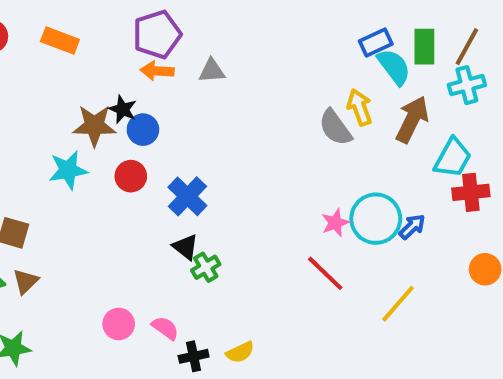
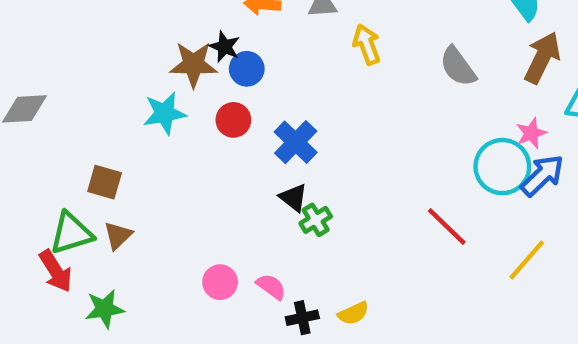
yellow arrow: (360, 107) -> (367, 44), moved
pink star: (335, 223) -> (531, 133), moved
blue arrow: (412, 227) -> (542, 175), size x1.5

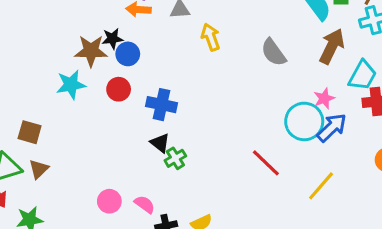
black star: (225, 47) -> (112, 39), turned -30
blue cross: (296, 142) -> (162, 105), turned -32

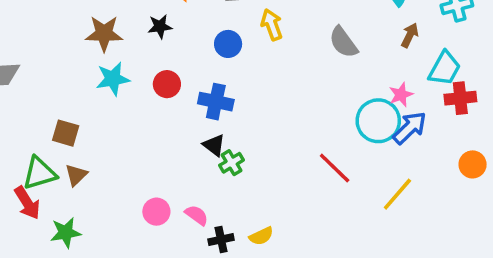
brown arrow: (332, 46) -> (410, 35), size x0.6
brown star: (91, 51) -> (104, 33), moved
blue circle: (128, 54) -> (228, 44), moved

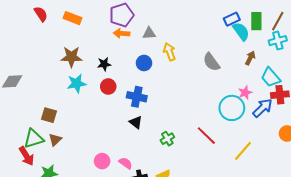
black star: (160, 26) -> (104, 64), moved
cyan trapezoid: (445, 68) -> (271, 77), turned 110
blue arrow: (410, 128) -> (262, 108), moved
green cross: (232, 163) -> (167, 139), moved

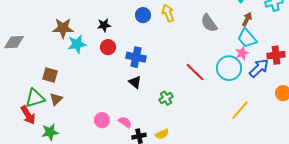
brown star: (71, 57) -> (63, 28), moved
blue circle: (144, 63) -> (143, 15), moved
cyan trapezoid: (271, 77) -> (247, 38), moved
red line: (206, 136) -> (195, 72), moved

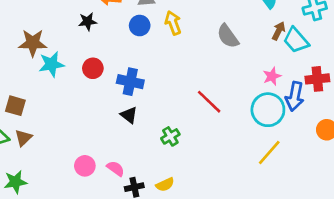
black star: (104, 25) -> (88, 22), moved
cyan trapezoid: (247, 38) -> (296, 40), moved
cyan circle: (229, 68) -> (268, 110), moved
blue arrow: (259, 68) -> (295, 96), turned 145

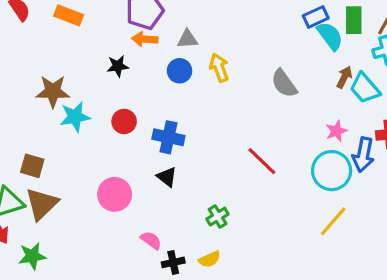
green cross: (170, 136) -> (218, 217), moved
brown triangle: (23, 138) -> (42, 204), size x1.6
pink circle: (85, 166) -> (115, 194), moved, size x1.4

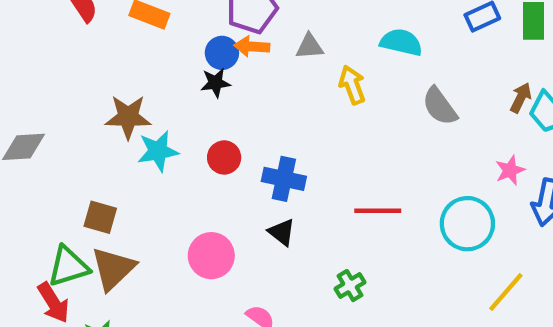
cyan semicircle: (330, 36) -> (401, 42), moved, turned -40
blue circle: (180, 71) -> (222, 53), moved
red line: (262, 161) -> (378, 211), moved, turned -44
cyan circle: (332, 171) -> (467, 224), moved

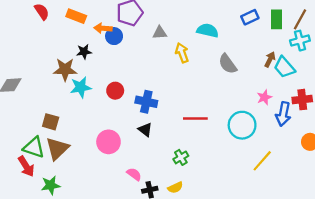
orange arrow: (252, 46) -> (103, 28), moved
black star: (216, 83) -> (84, 52), moved
green triangle: (68, 266) -> (34, 147), turned 35

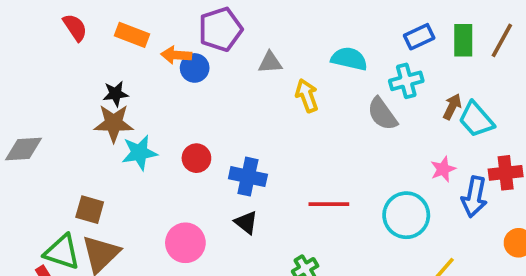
cyan cross: (300, 41) -> (406, 81), moved
black star: (84, 52) -> (115, 94), moved

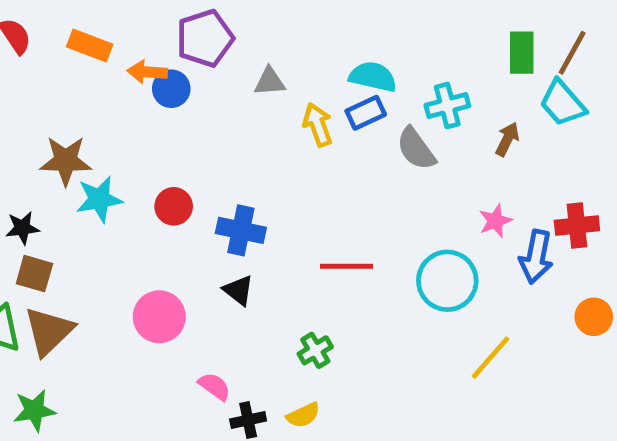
blue rectangle: (419, 37) -> (366, 113), moved
black star: (115, 94) -> (22, 228), moved
cyan trapezoid: (476, 119) -> (563, 103), moved

